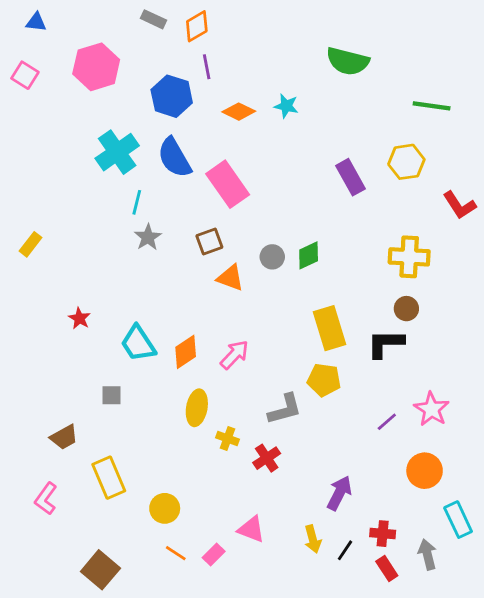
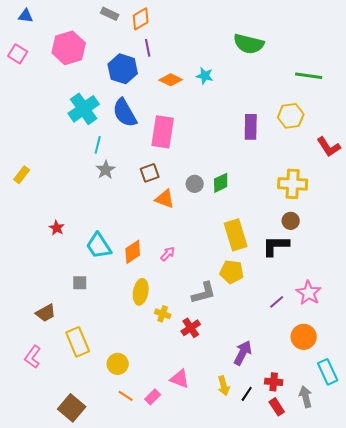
purple rectangle: (351, 177) -> (251, 127), turned 30
pink rectangle: (228, 184) -> (163, 132), turned 44
pink arrow: (235, 355) -> (168, 254), size x0.7

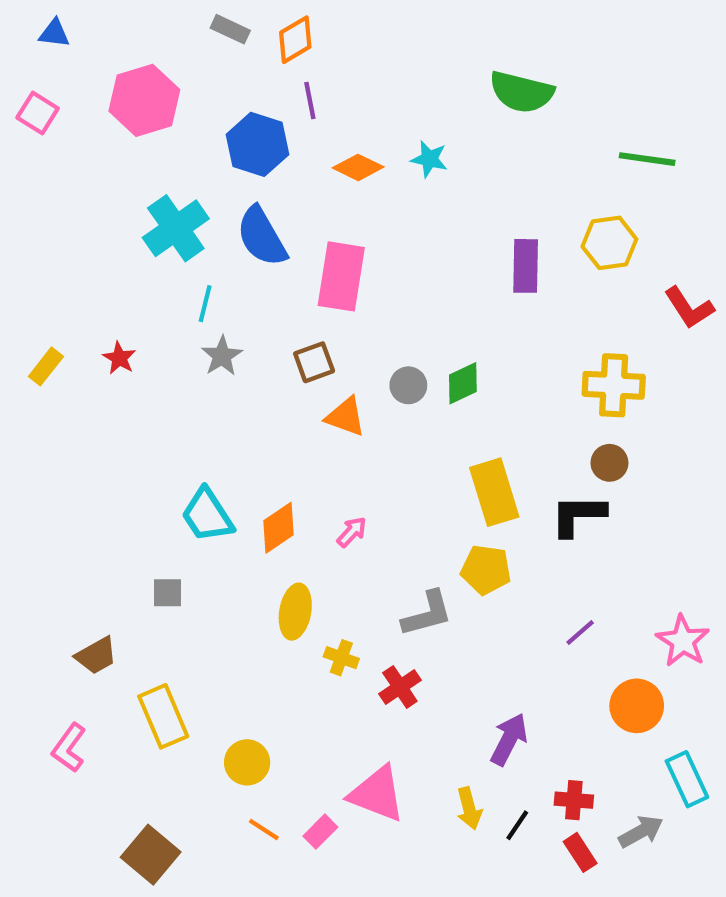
red star: (57, 228) -> (119, 358), moved
pink star: (309, 293) -> (683, 641), moved
pink triangle: (180, 379) -> (377, 794), size x1.4
gray arrow: (306, 397) -> (641, 832), turned 75

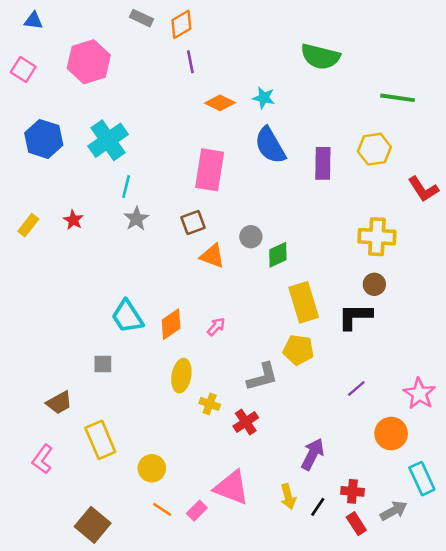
blue hexagon: (258, 144) -> (44, 139), moved
blue semicircle: (262, 237) -> (270, 145), moved
green diamond: (463, 383) -> (278, 255), moved

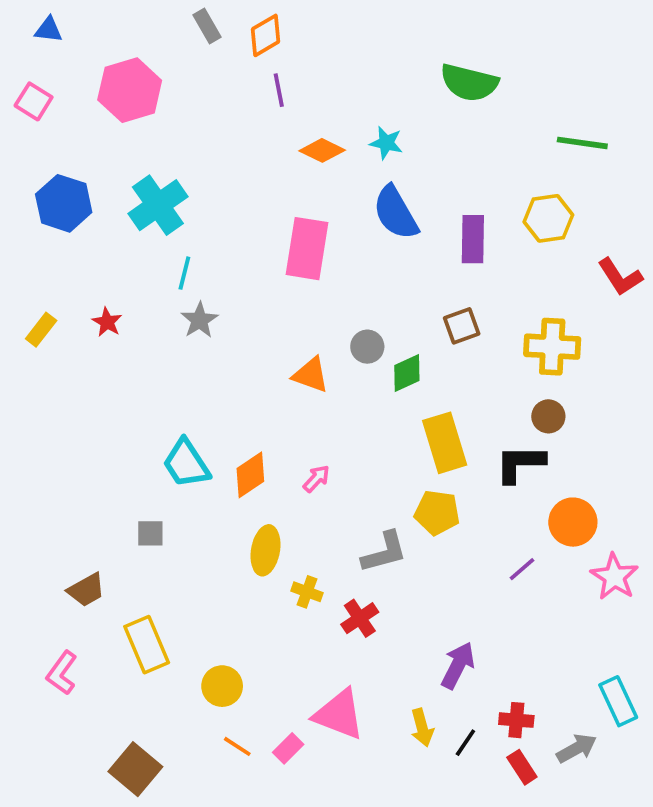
gray rectangle: (142, 18) -> (207, 26), turned 35
brown square: (193, 223) -> (462, 326), moved
orange circle: (391, 434) -> (573, 522), moved

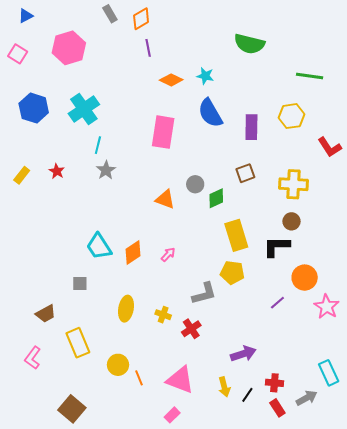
blue triangle: (49, 30) -> (26, 16), turned -35
yellow ellipse: (265, 550) -> (126, 309), moved
purple arrow: (458, 665) -> (243, 354), turned 45
orange line: (237, 746) -> (139, 378), moved, turned 35
pink rectangle: (288, 748) -> (172, 415), moved

